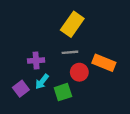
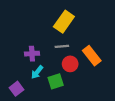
orange rectangle: (104, 63) -> (92, 56), turned 30
purple square: (21, 89) -> (17, 89), moved

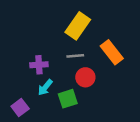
orange rectangle: (92, 56) -> (112, 52), moved

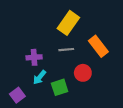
red circle: (85, 77) -> (83, 73), moved

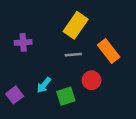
purple cross: (34, 57) -> (23, 42), moved
purple square: (17, 95) -> (15, 95), moved

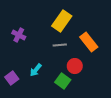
purple cross: (23, 42) -> (19, 35), turned 32
green square: (66, 96) -> (63, 81), moved, turned -35

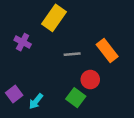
yellow rectangle: (62, 21) -> (54, 18), moved
cyan arrow: (36, 70) -> (36, 101), moved

